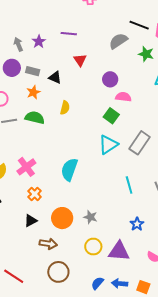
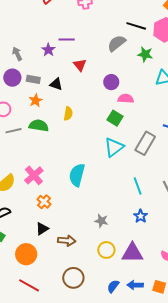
purple star: (39, 42) -> (48, 50), moved
orange circle: (62, 218) -> (26, 254), moved
blue star: (137, 224) -> (141, 216), moved
brown arrow: (48, 244) -> (67, 241), moved

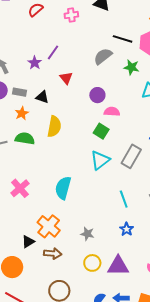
purple line: (67, 39) -> (53, 52), turned -56
yellow semicircle: (68, 114) -> (54, 126), size x1.5
orange cross: (44, 202) -> (49, 226), moved, size x1.6

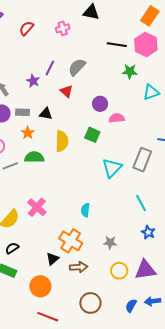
gray semicircle: (103, 56) -> (77, 67), moved
green square: (101, 131) -> (92, 135), moved
cyan semicircle: (63, 188) -> (85, 210), moved, size x0.6

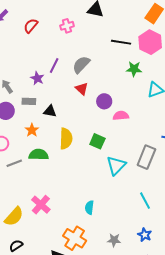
red triangle: (66, 91) -> (82, 89), moved
gray rectangle: (22, 112) -> (29, 101), moved
green square: (92, 135) -> (97, 141), moved
blue star: (148, 232) -> (145, 235), moved

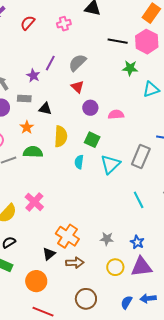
purple circle: (104, 101) -> (90, 108), moved
cyan semicircle: (89, 207) -> (79, 162), moved
blue star: (145, 235) -> (137, 242), moved

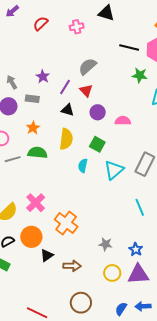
purple line: (50, 63) -> (65, 87), moved
black triangle: (45, 109) -> (68, 110), moved
orange cross: (67, 236) -> (66, 223), moved
orange circle: (36, 281) -> (31, 237), moved

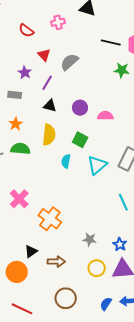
red semicircle: (41, 24) -> (26, 30), moved, turned -98
red triangle: (86, 91) -> (44, 55), moved
orange circle: (31, 237) -> (17, 272), moved

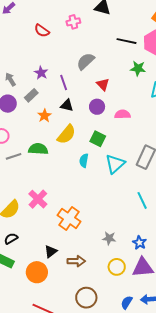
red triangle: (44, 55) -> (103, 84), moved
purple line: (47, 83) -> (64, 83), turned -49
gray rectangle: (15, 95) -> (31, 95), turned -48
orange star: (16, 124) -> (44, 116), moved
yellow semicircle: (49, 135) -> (66, 134), turned 35

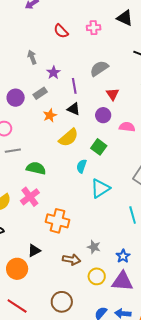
gray arrow: (10, 79) -> (32, 57), moved
green semicircle: (38, 149) -> (36, 168), moved
cyan triangle: (115, 164) -> (100, 188), moved
orange cross: (69, 218) -> (57, 221), turned -30
brown arrow: (76, 261) -> (71, 260), moved

